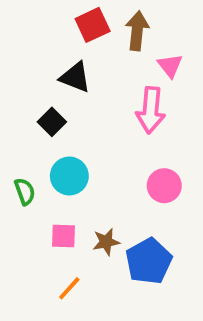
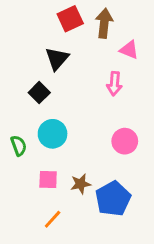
pink triangle: (170, 66) -> (129, 50), turned -30
black triangle: (75, 77) -> (57, 59), turned 50
pink arrow: (151, 110) -> (114, 84), size x0.7

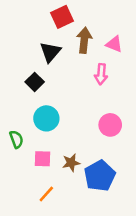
brown arrow: (104, 23) -> (84, 40), moved
green semicircle: (19, 146) -> (16, 139), moved

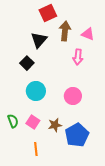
pink circle: (110, 125) -> (73, 96), moved
green semicircle: (16, 139) -> (13, 121), moved
pink square: (42, 159) -> (33, 122), turned 32
orange line: (46, 194) -> (36, 149), turned -48

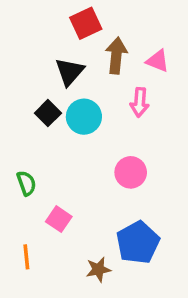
cyan circle: (36, 91) -> (84, 117), moved
green semicircle: (13, 121) -> (26, 183), moved
brown star: (55, 125) -> (98, 269), moved
orange line: (36, 149) -> (26, 257), moved

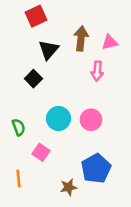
red square: (86, 23) -> (36, 16), moved
pink triangle: (158, 61) -> (110, 42), turned -35
cyan circle: (84, 117) -> (58, 118), moved

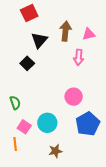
cyan circle: (58, 118) -> (47, 123), moved
pink square: (41, 152) -> (24, 127), moved
blue pentagon: (96, 168) -> (88, 124), moved

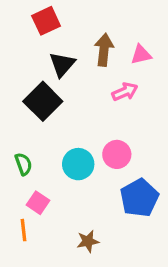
pink arrow: (79, 57) -> (125, 92), turned -119
black square: (27, 63) -> (43, 101), size x1.6
cyan circle: (47, 123) -> (78, 164), moved

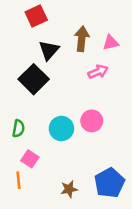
green semicircle: (23, 164) -> (18, 129), turned 30
blue pentagon: (139, 198) -> (109, 183), moved

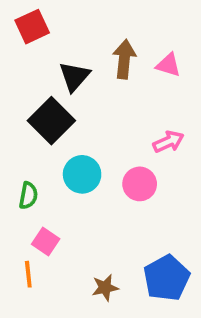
red square: (36, 16) -> (32, 27), moved
pink triangle: (111, 43) -> (168, 65), turned 30
pink arrow: (98, 72) -> (168, 142), moved
cyan circle: (61, 129) -> (82, 174), moved

